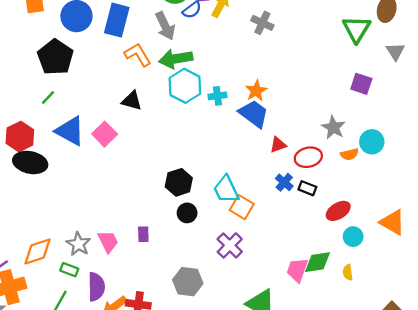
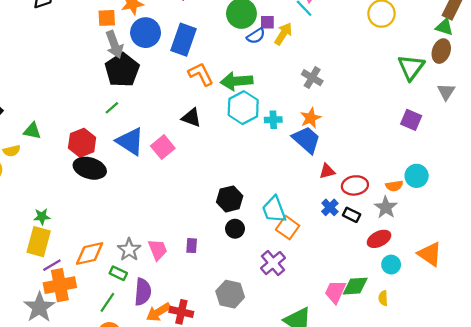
gray cross: (262, 23) -> (312, 78), moved
gray arrow: (165, 26) -> (114, 44), moved
gray star: (333, 127) -> (386, 207), moved

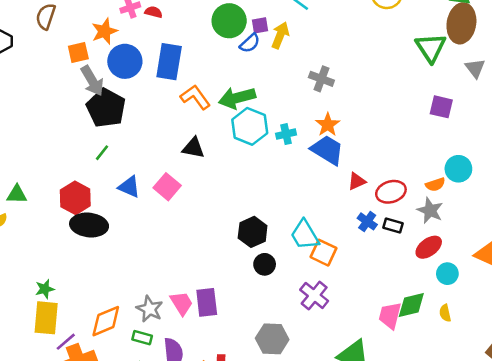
brown ellipse: (441, 51) -> (461, 23), size x1.4
blue triangle: (130, 141) -> (129, 187), size x0.7
purple rectangle: (192, 246) -> (207, 302), moved, size x1.6

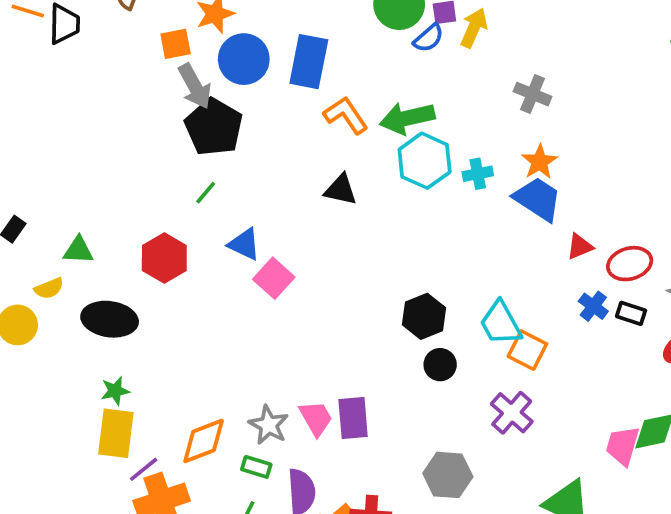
pink square: (167, 187) -> (274, 278), moved
black ellipse: (89, 225) -> (110, 319), moved

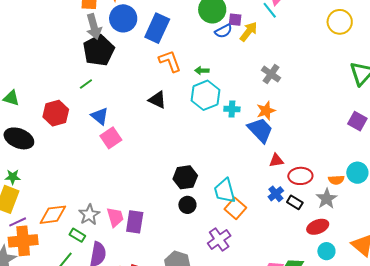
green arrow: (407, 118) -> (202, 71), size x0.5

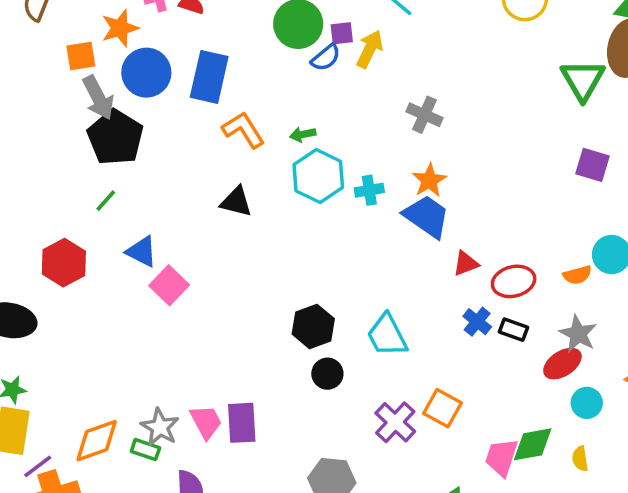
gray star: (327, 199) -> (578, 334), moved
orange square: (235, 208) -> (442, 408), moved
green rectangle: (77, 235) -> (145, 450), moved

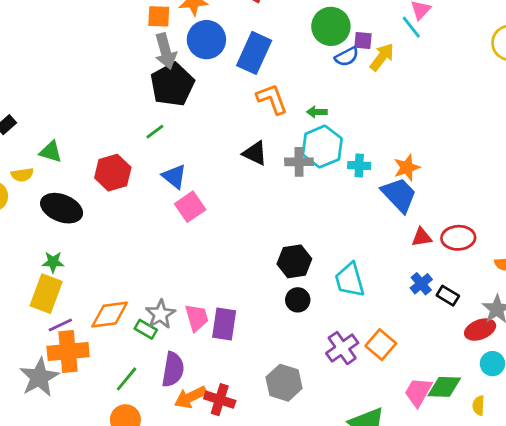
gray cross: (425, 115) -> (299, 162), moved, turned -36
red ellipse: (514, 281) -> (458, 238), moved

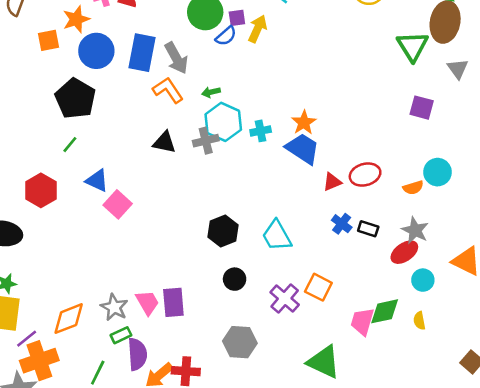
gray arrow: (165, 51) -> (176, 58), moved
black circle: (298, 300) -> (235, 279), moved
green rectangle: (146, 329) -> (121, 335), moved, turned -42

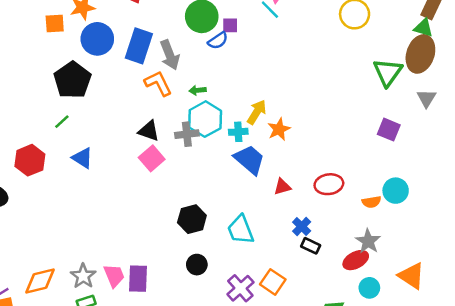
yellow arrow: (258, 29) -> (257, 112), moved
blue trapezoid: (303, 149) -> (250, 160), moved
red triangle: (332, 182) -> (282, 187), moved
pink square: (118, 204) -> (152, 158), moved
black rectangle: (368, 229) -> (311, 246), moved

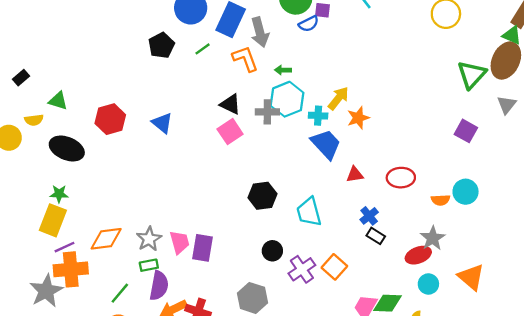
black pentagon: (72, 80) -> (161, 45), size x0.7
green line: (62, 122) -> (203, 49), moved
black circle: (197, 265) -> (272, 251), moved

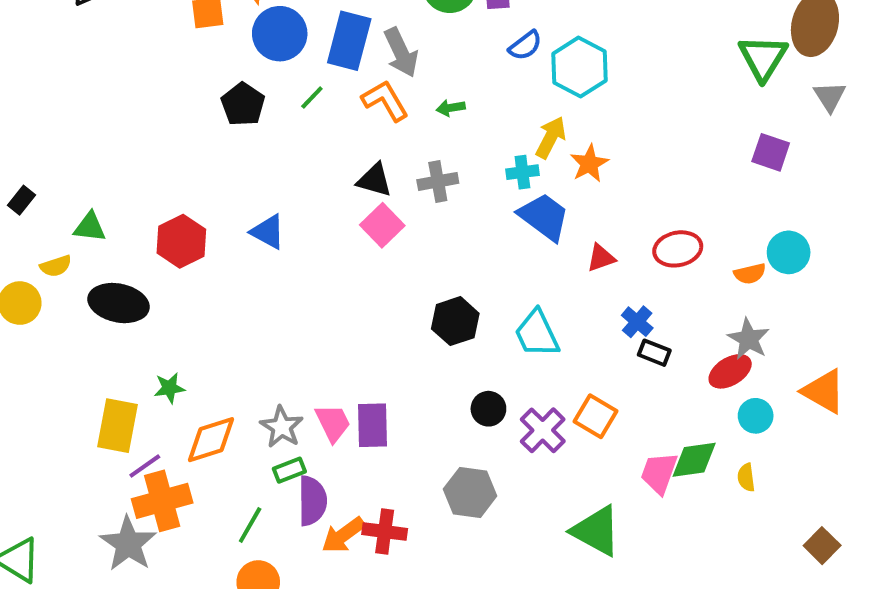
blue semicircle: (309, 24) -> (525, 46), moved
cyan hexagon: (287, 99) -> (579, 67), moved
green star: (59, 194) -> (169, 388), moved

